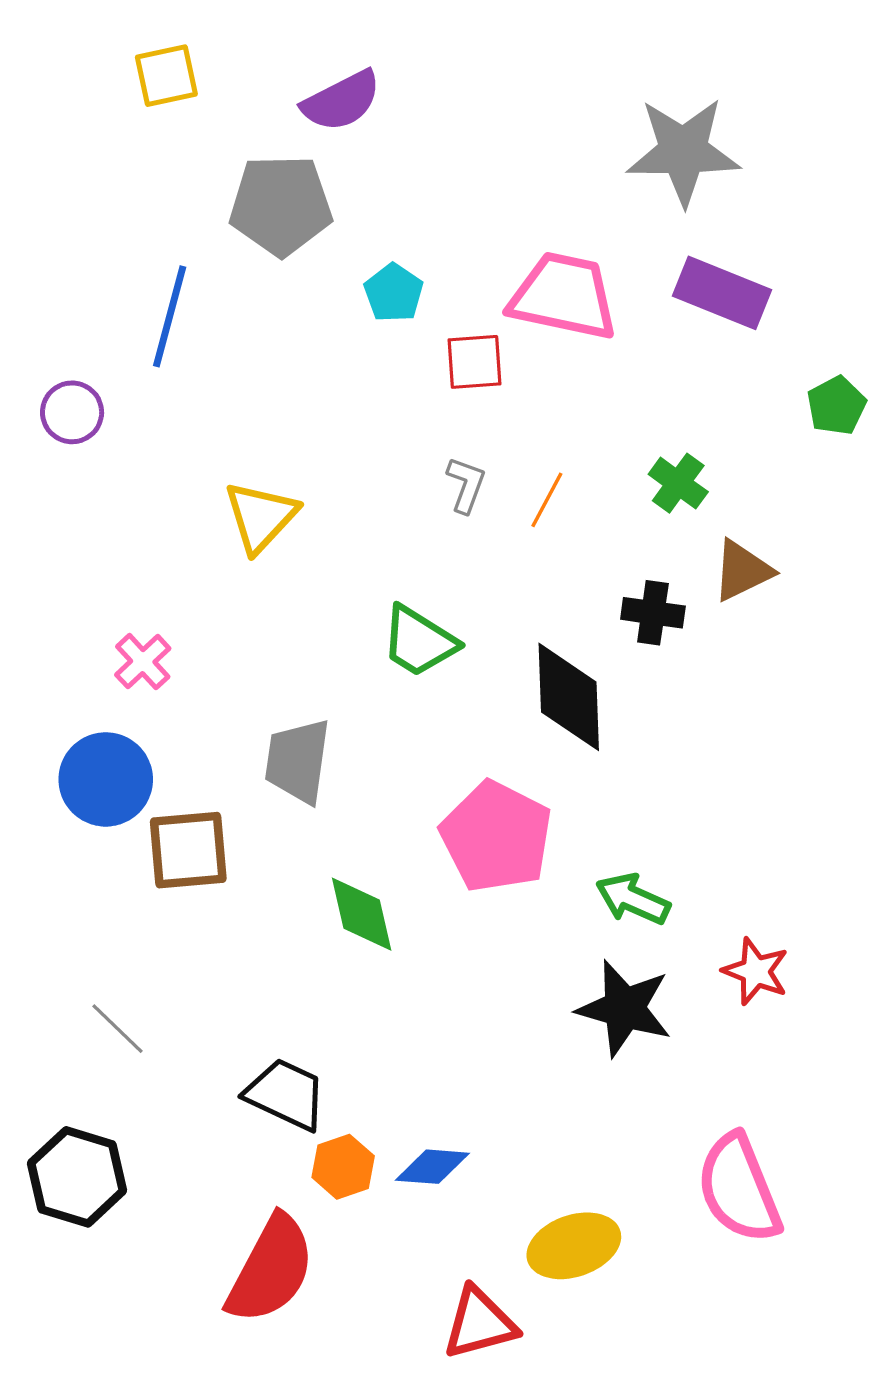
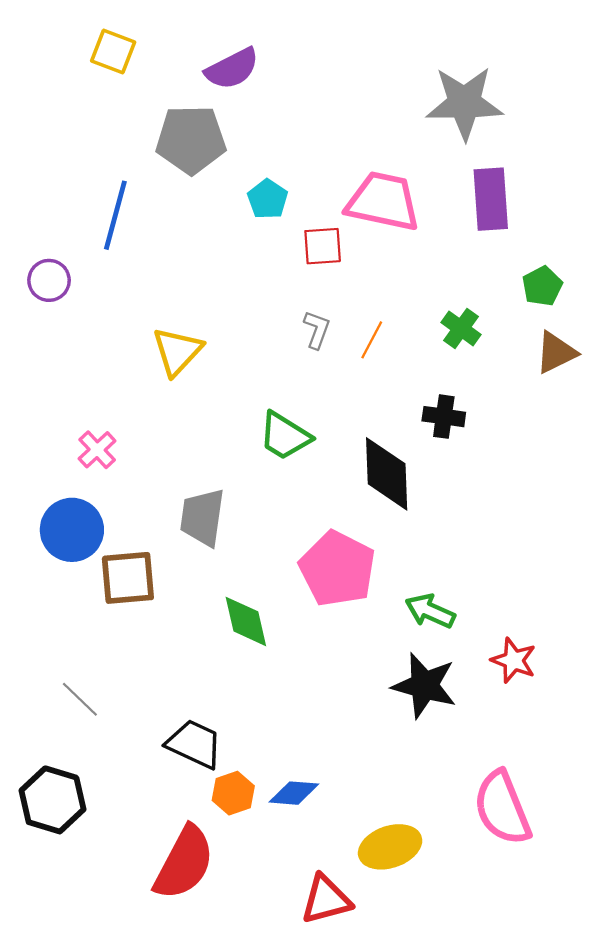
yellow square: (166, 76) -> (113, 52), turned 33
purple rectangle: (722, 293) -> (491, 199), turned 64
green pentagon: (836, 406) -> (542, 286), moved
brown triangle: (742, 571) -> (556, 352), moved

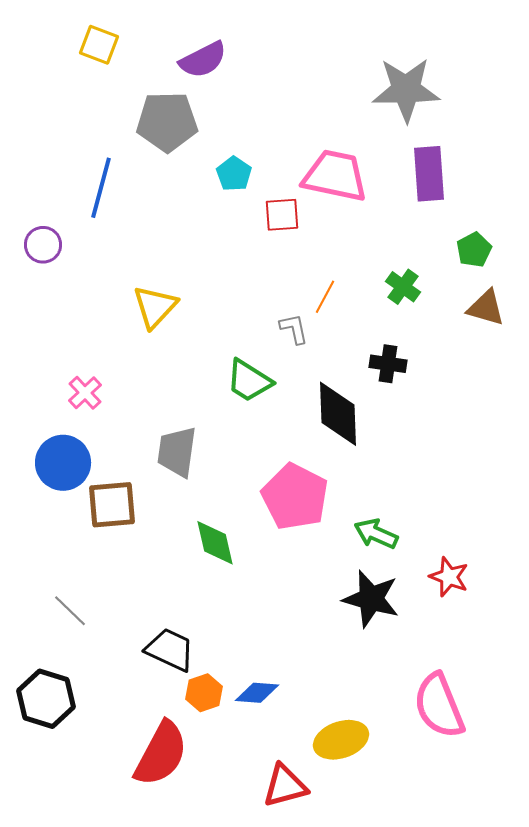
gray L-shape: (317, 330) -> (294, 329), moved, turned -32
brown triangle: (556, 352) -> (486, 308), turned 42

